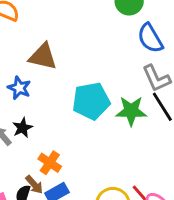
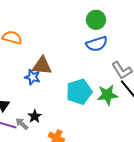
blue semicircle: (150, 38) -> (97, 44), moved, turned -70
blue star: (19, 88) -> (32, 77), moved

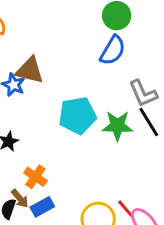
blue semicircle: (97, 44) -> (113, 50), turned -50

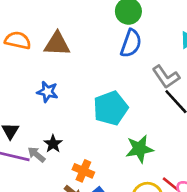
brown triangle: (30, 70) -> (57, 44), moved
green star: (117, 126) -> (139, 149), moved

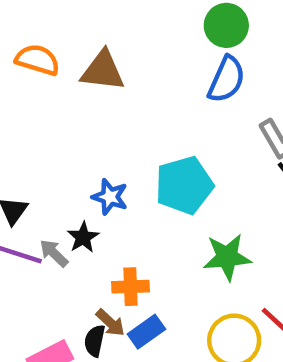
blue star: (47, 92) -> (110, 197), moved
orange cross: (83, 171) -> (130, 287), turned -30

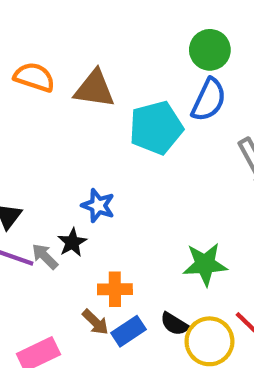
cyan pentagon: (184, 185) -> (156, 128), moved
black semicircle: (95, 341) -> (174, 324), moved, turned -72

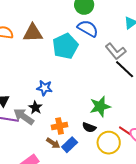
blue semicircle: (209, 100) -> (88, 28), turned -75
gray arrow: (45, 256) -> (24, 116), size x1.5
black semicircle: (174, 324) -> (89, 127), moved

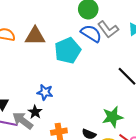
gray L-shape: (116, 51) -> (108, 29), moved
green star: (100, 106) -> (112, 117), moved

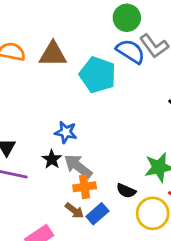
cyan pentagon: (68, 51) -> (98, 75), turned -30
gray arrow: (23, 121) -> (78, 166), moved

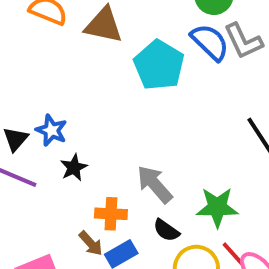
blue star: (66, 132) -> (51, 130), moved
gray arrow: (78, 166) -> (155, 184), moved

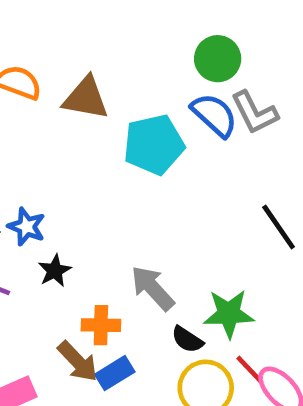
cyan pentagon: (159, 65) -> (154, 144), turned 30
black semicircle: (166, 230) -> (187, 340), moved
brown arrow: (91, 243) -> (78, 361), size x1.4

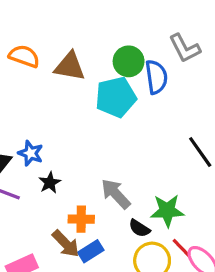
green circle: (218, 59) -> (129, 61), moved
gray L-shape: (255, 113) -> (185, 48), moved
blue semicircle: (214, 115) -> (156, 77), turned 40

